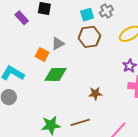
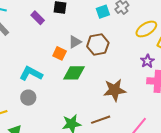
brown hexagon: (89, 37) -> (98, 45), moved
brown star: (95, 93) -> (115, 90), size x1.6

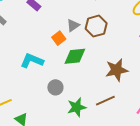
orange square: (60, 53) -> (59, 38), turned 32
gray circle: (28, 98) -> (55, 87), moved

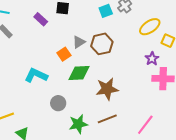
brown star: (117, 70) -> (107, 89), moved

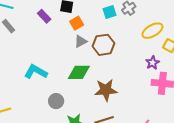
orange square: (64, 54) -> (77, 23), moved

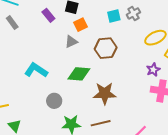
gray triangle: (81, 41) -> (71, 42), moved

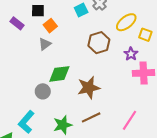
brown hexagon: (106, 48) -> (99, 43), moved
cyan L-shape: (36, 70) -> (26, 122), moved, turned -70
gray circle: (54, 101) -> (43, 91), moved

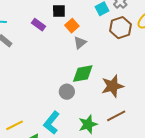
brown hexagon: (99, 43) -> (120, 28), moved
gray triangle: (45, 44) -> (80, 43), moved

